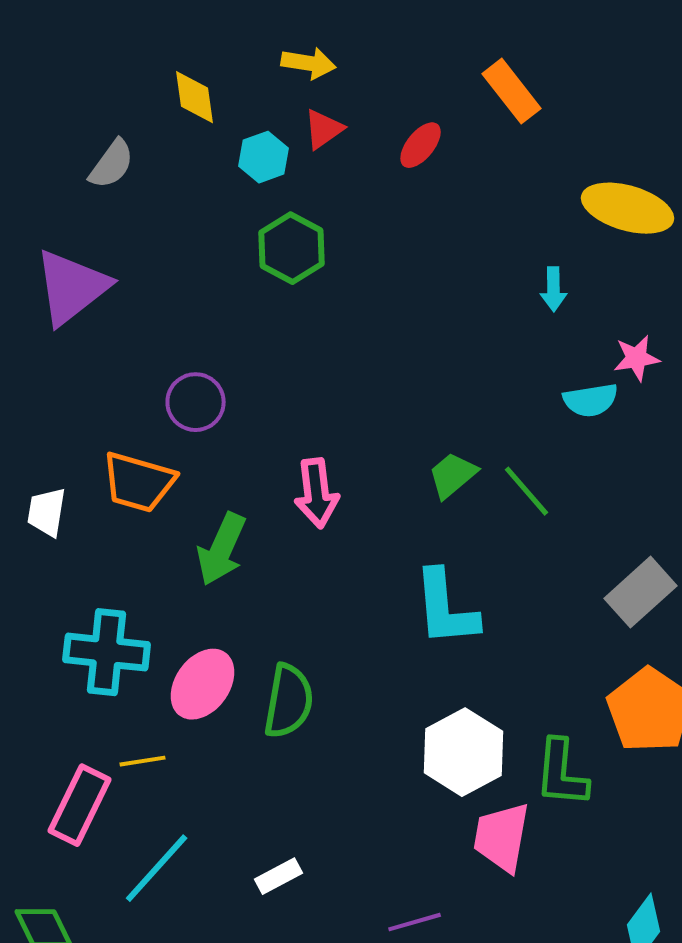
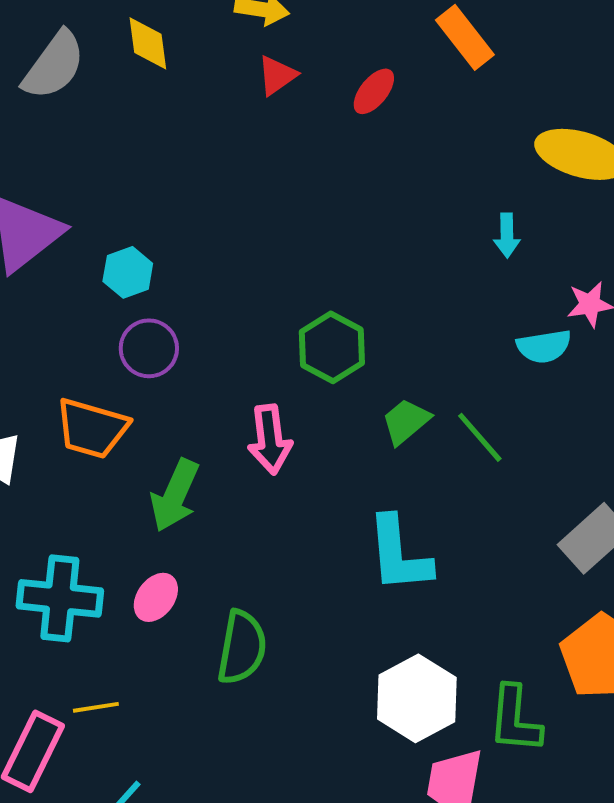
cyan hexagon: (264, 157) -> (128, 272), moved
gray semicircle: (112, 164) -> (54, 65), moved, size x1.4
green hexagon: (292, 248) -> (332, 347), moved
pink ellipse: (203, 684) -> (156, 597), moved, size x0.7

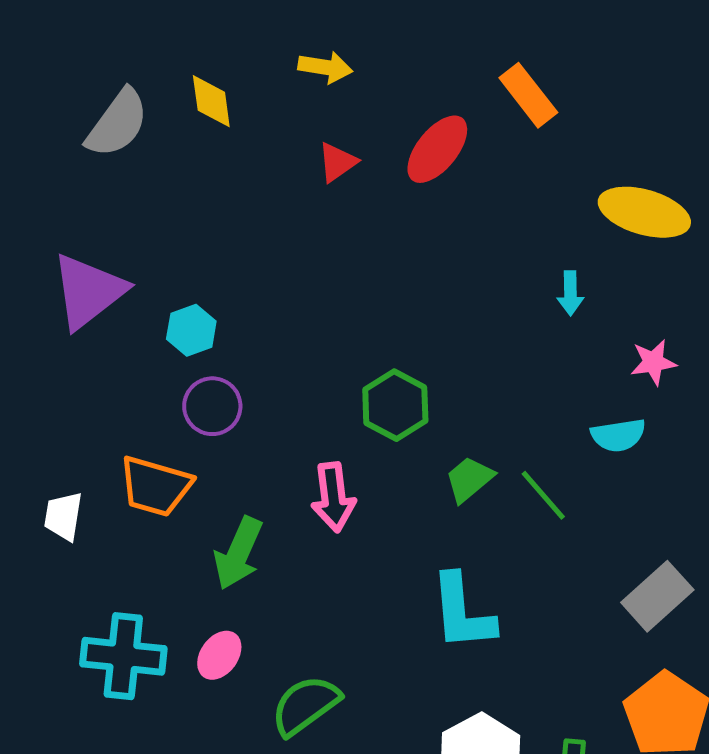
red triangle: (277, 75) -> (337, 162), moved
red ellipse: (374, 91) -> (437, 149), size x1.5
cyan semicircle: (544, 346) -> (618, 435), moved
green semicircle: (242, 647) -> (305, 705), turned -136

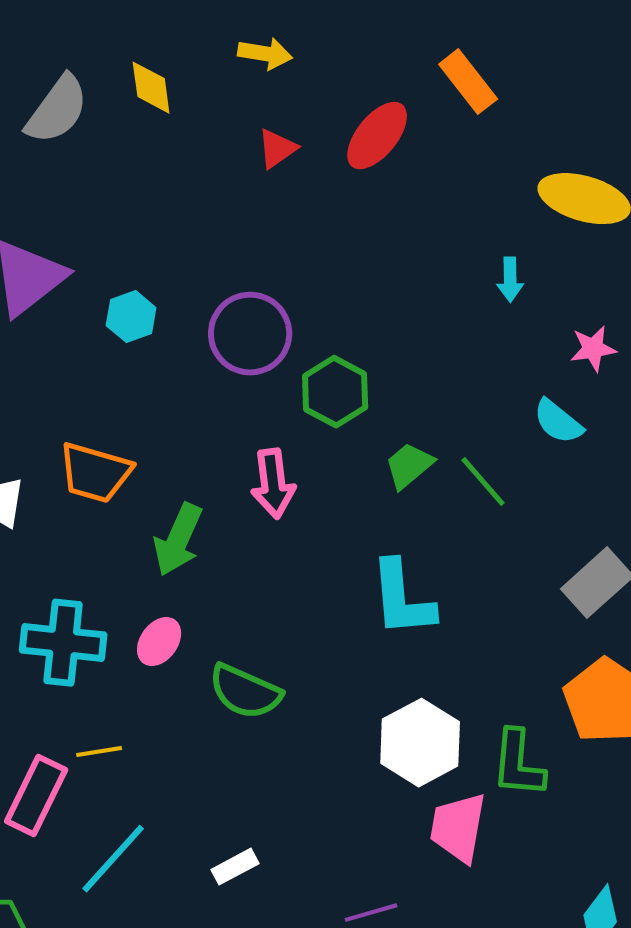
purple circle: (212, 406) -> (250, 334), moved, size x1.4
cyan semicircle: (618, 435) -> (558, 422), turned 48
green semicircle: (305, 705) -> (245, 692), turned -120

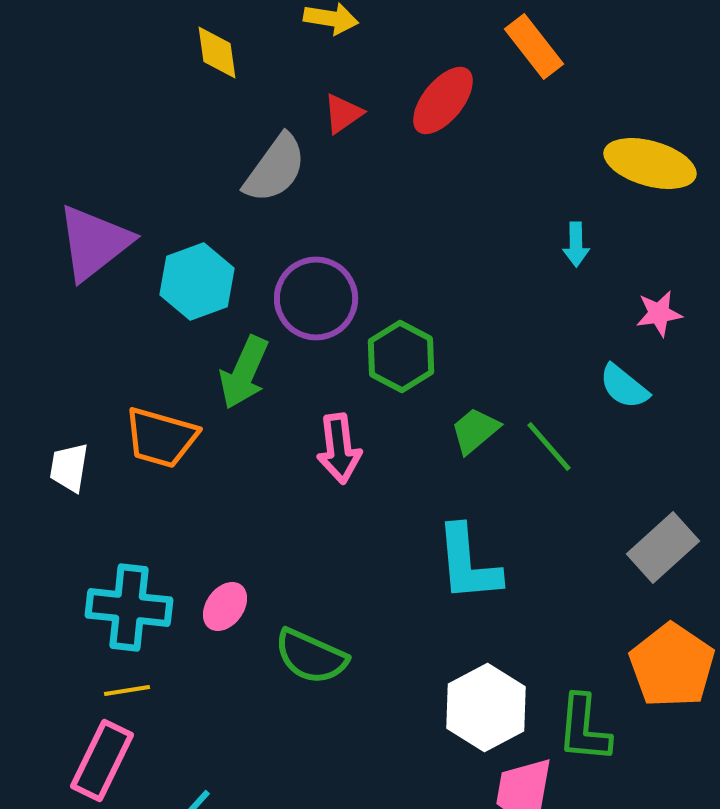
gray semicircle: (57, 110) -> (275, 168), moved
cyan hexagon: (131, 317) -> (197, 282), size x1.5
green arrow: (178, 540) -> (244, 372), moved
yellow line: (99, 752) -> (127, 690), moved

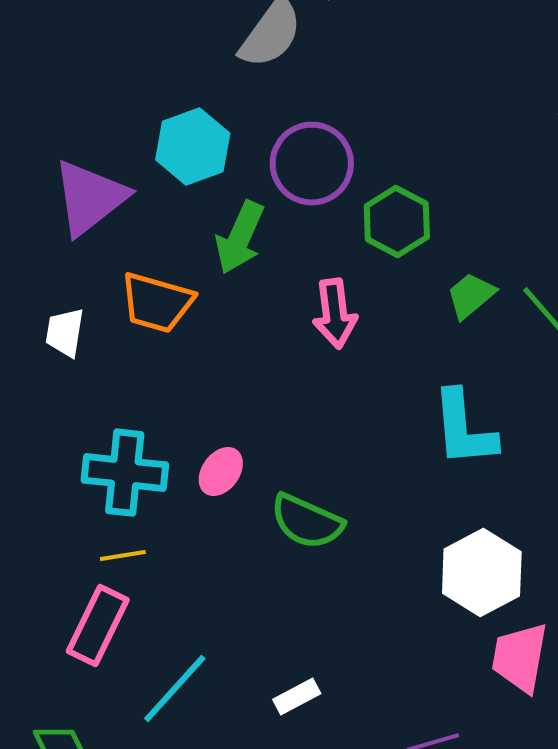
purple triangle: (94, 242) -> (90, 198), moved

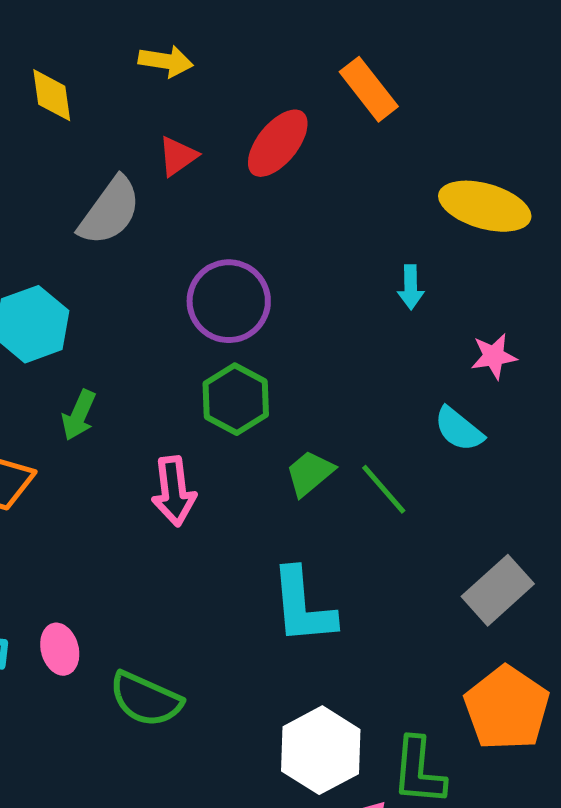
purple circle: (312, 164) -> (229, 301), moved
green arrow: (240, 238) -> (79, 415), size x0.7
pink ellipse: (221, 472) -> (60, 649), turned -51

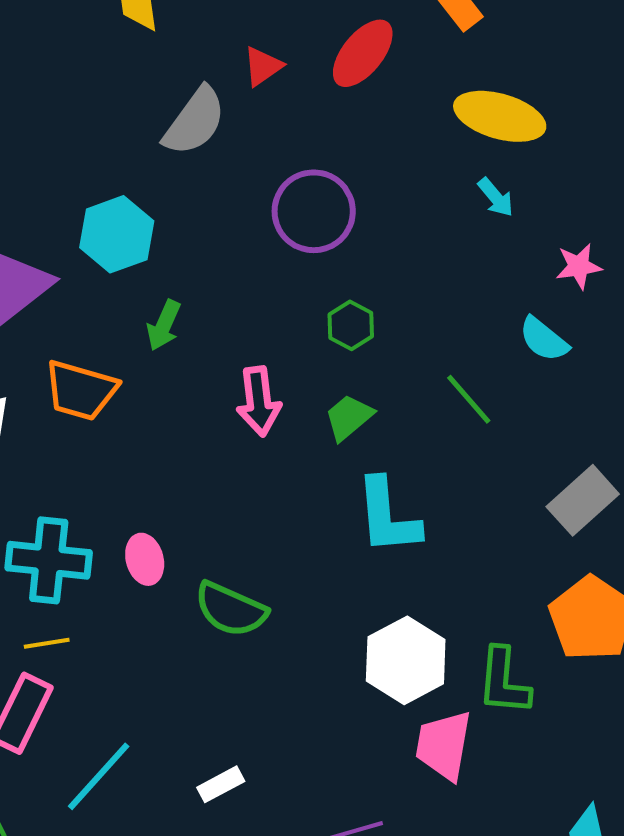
yellow ellipse: (485, 206) -> (500, 116), moved
cyan arrow: (411, 287) -> (496, 197), turned -39
green hexagon: (236, 399) -> (351, 325), moved, size x0.7
green trapezoid: (310, 473) -> (349, 417), moved

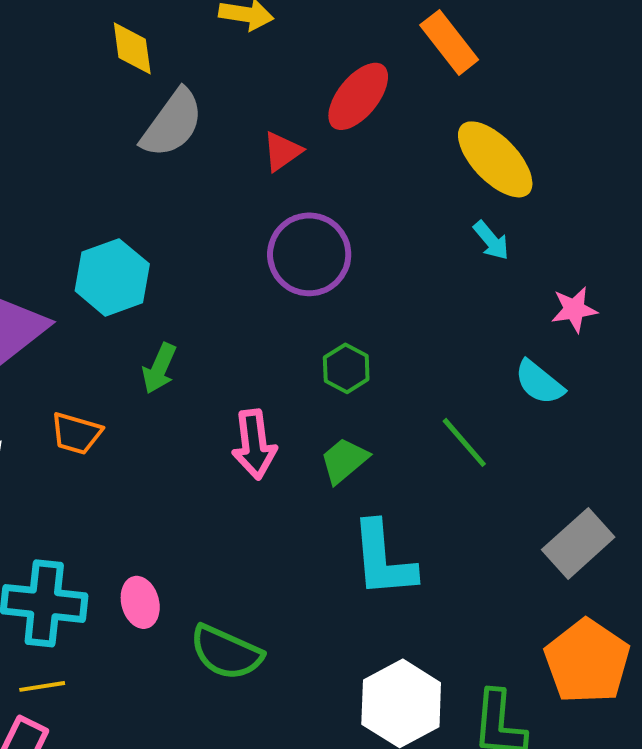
red triangle: (263, 66) -> (282, 151), moved
yellow ellipse: (500, 116) -> (495, 159), turned 30
gray semicircle: (195, 121) -> (172, 123), moved
orange trapezoid: (81, 390) -> (76, 433), size x0.7

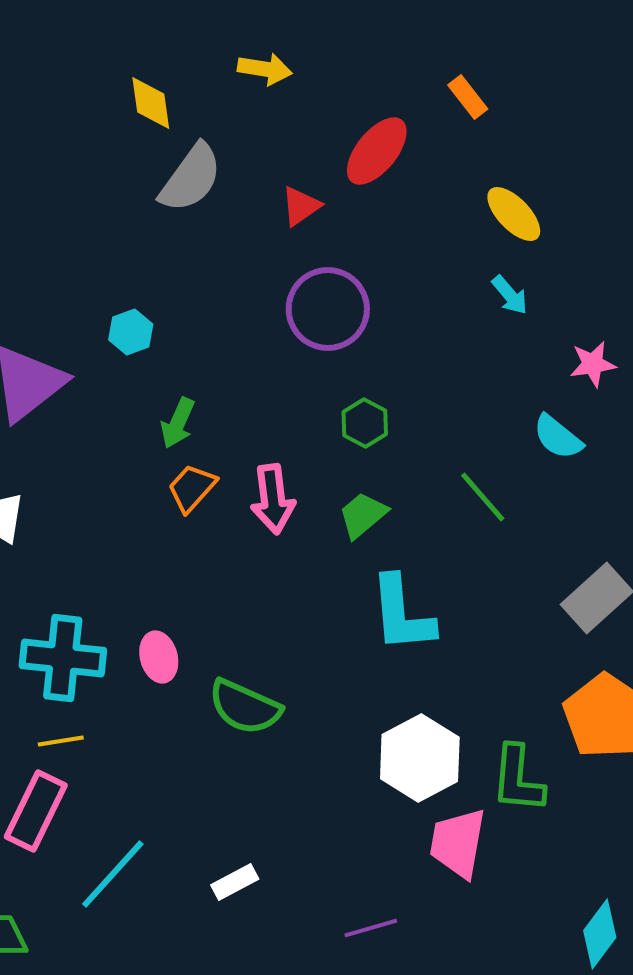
orange rectangle: (449, 42) -> (468, 97), size x0.7
yellow ellipse: (495, 159) -> (514, 214), size x0.7
cyan hexagon: (112, 277) -> (131, 332), size x0.6
orange trapezoid: (76, 433) -> (192, 488), moved, turned 116

